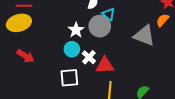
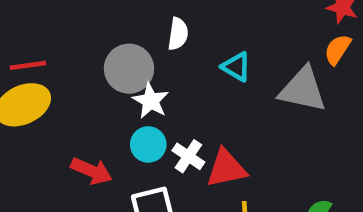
cyan triangle: (109, 14) -> (236, 67), moved
gray circle: (100, 26) -> (129, 69), moved
red arrow: (25, 56) -> (92, 171), moved

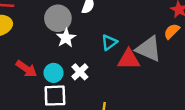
cyan triangle: (236, 67) -> (109, 42), moved, turned 42
cyan circle: (148, 144) -> (54, 73), moved
red triangle: (226, 168) -> (129, 59), moved

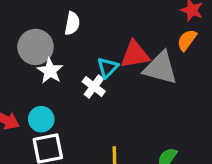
red triangle: (129, 59) -> (135, 55), moved
white cross: (80, 72) -> (94, 87), moved

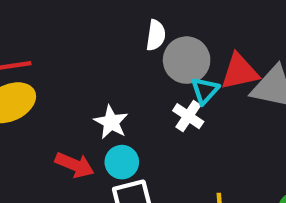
gray circle: (36, 47) -> (187, 60), moved
white star: (50, 71) -> (111, 122), moved

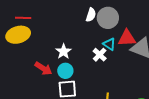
gray circle: (187, 60) -> (108, 18), moved
cyan triangle: (205, 91) -> (109, 44), turned -48

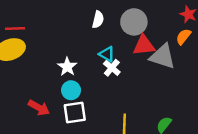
gray circle: (108, 18) -> (134, 22), moved
cyan triangle: (109, 44) -> (107, 54), moved
red arrow: (43, 68) -> (39, 108), moved

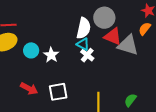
white semicircle: (98, 20) -> (84, 28), moved, size x1.5
red triangle: (144, 45) -> (113, 36), turned 30
cyan circle: (71, 90) -> (31, 50), moved

